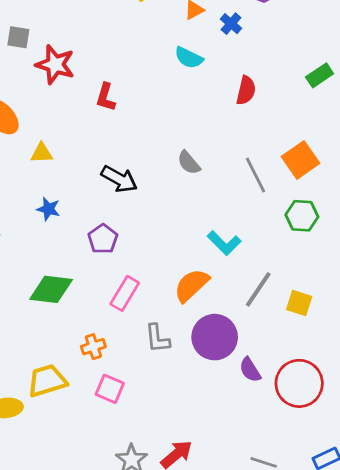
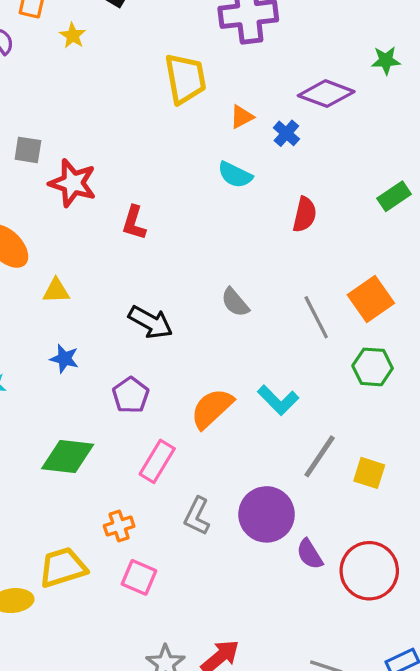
orange semicircle: (191, 285) -> (212, 408), moved
gray L-shape: (157, 338) -> (197, 516), turned 32

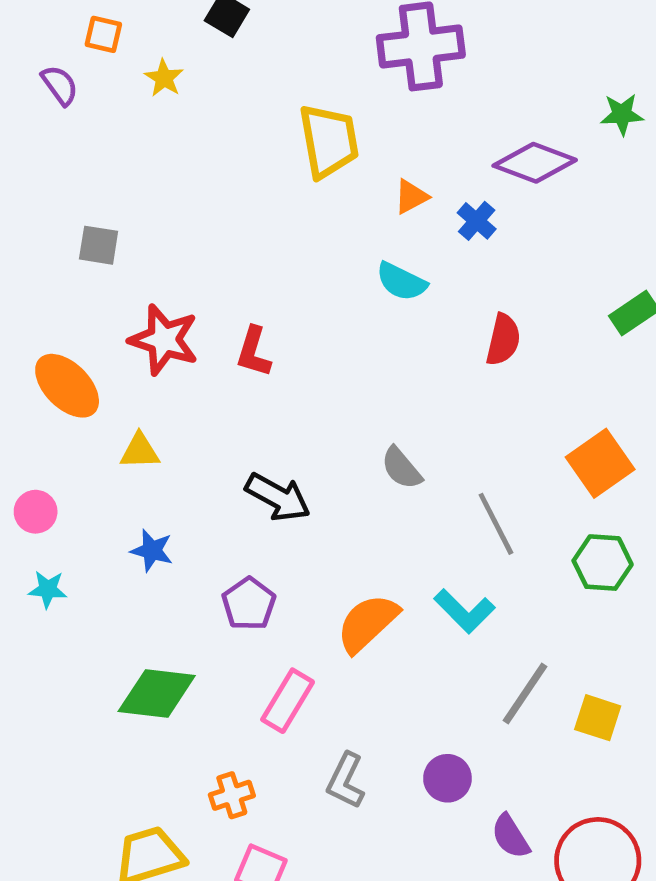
red star: (73, 183) -> (164, 340), moved
gray line: (316, 317) -> (496, 524), moved
purple circle: (267, 514) -> (447, 778), size x0.6

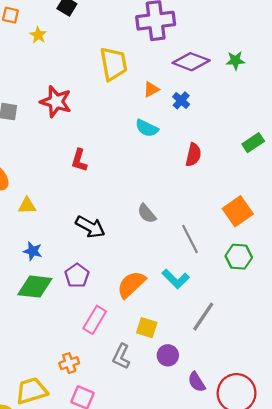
green star: (622, 114) -> (235, 61), moved
purple diamond: (535, 163) -> (191, 62), moved
red star: (164, 340) -> (56, 102), moved
green diamond: (157, 693) -> (35, 287), moved
yellow square: (598, 718) -> (147, 328), moved

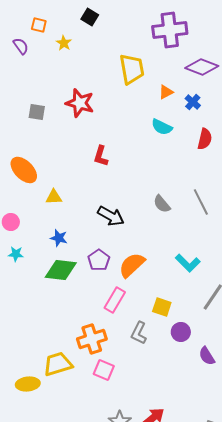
red semicircle: (193, 155) -> (205, 139), moved
gray line: (190, 239) -> (201, 202), moved
orange semicircle: (131, 284) -> (132, 265), moved
orange cross: (69, 363) -> (92, 339), size x1.6

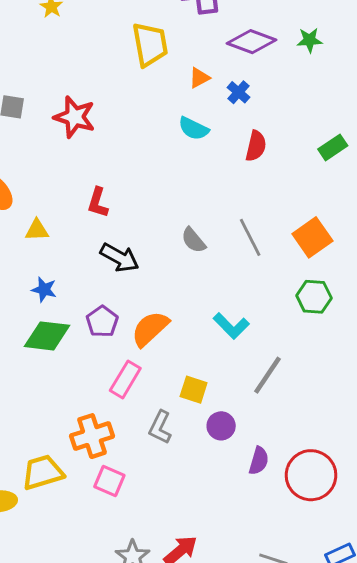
red star: (80, 103) -> (75, 117), moved
red L-shape: (101, 156) -> (98, 203), moved
purple semicircle: (207, 356) -> (259, 461), turned -132

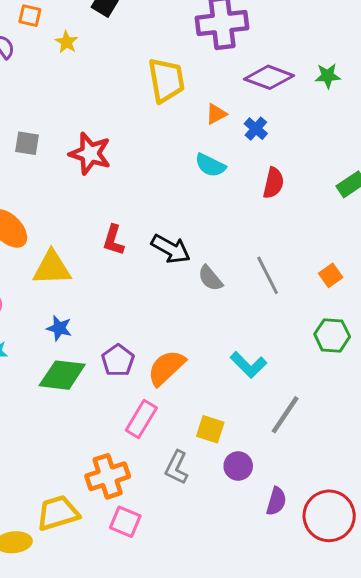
yellow triangle: (37, 230) -> (52, 268), size x1.6
orange square: (312, 237) -> (331, 275), size x0.6
black arrow: (120, 258) -> (171, 249), moved

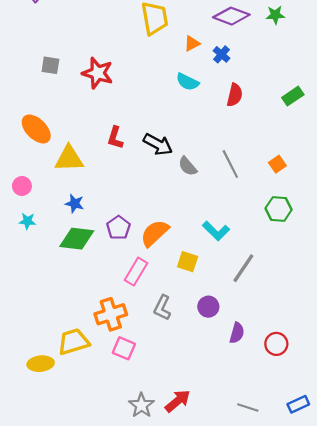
yellow square: (210, 429) -> (188, 262), moved
red circle: (329, 516) -> (276, 344), size x0.6

